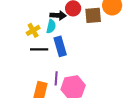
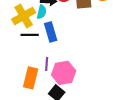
yellow cross: (33, 30) -> (24, 16), size x1.6

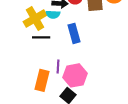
cyan semicircle: (42, 12) -> (53, 14), turned 80
blue rectangle: (51, 32) -> (74, 33), moved

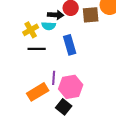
yellow cross: (35, 18) -> (31, 30), size x0.7
orange rectangle: (42, 80) -> (38, 92), turned 45

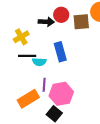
cyan semicircle: (49, 26) -> (39, 62), moved

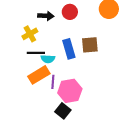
black arrow: (46, 22) -> (46, 16), moved
brown square: (81, 22) -> (90, 45), moved
orange rectangle: (28, 99) -> (39, 75), moved

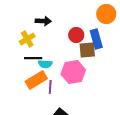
red circle: (70, 12) -> (76, 35), moved
blue rectangle: (69, 49) -> (96, 39), moved
pink hexagon: (70, 91) -> (73, 72), moved

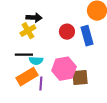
yellow cross: (27, 39) -> (28, 31), moved
brown square: (87, 50) -> (80, 78), moved

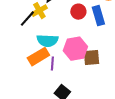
black line: (24, 55) -> (27, 19), moved, turned -48
cyan semicircle: (36, 61) -> (47, 41), size x1.5

